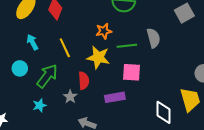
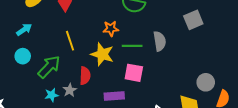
cyan arrow: (32, 42) -> (24, 30), moved, turned 77
cyan star: (40, 105) -> (52, 95), moved

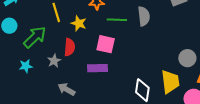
yellow star: (102, 54) -> (79, 23), moved, size x0.7
pink square: (134, 73) -> (106, 44), moved
cyan star: (52, 95) -> (26, 66), moved

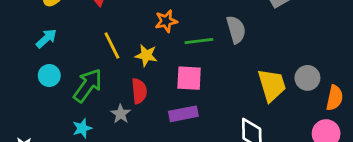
yellow trapezoid: (170, 82) -> (272, 85), moved

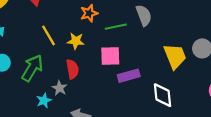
purple rectangle: (183, 114) -> (129, 76), moved
cyan star: (82, 128) -> (44, 100), moved

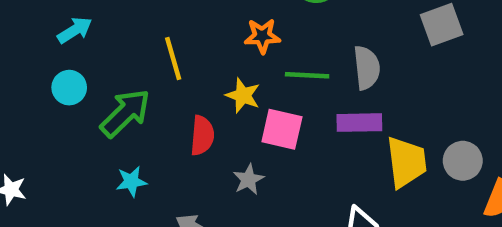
yellow star: (76, 41) -> (243, 95), moved
purple rectangle: (129, 76) -> (359, 123), moved
gray star: (60, 88) -> (248, 179), moved

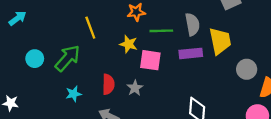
cyan arrow: (75, 30) -> (17, 18), moved
cyan circle: (69, 88) -> (35, 59), moved
red semicircle: (202, 135) -> (108, 84), moved
yellow trapezoid: (406, 162) -> (220, 41), moved

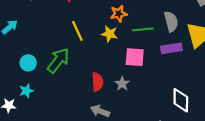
yellow star: (129, 44) -> (110, 34), moved
cyan star: (74, 94) -> (26, 91), moved

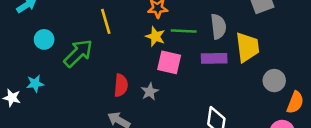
yellow star: (110, 34) -> (155, 37), moved
cyan circle: (28, 63) -> (44, 39), moved

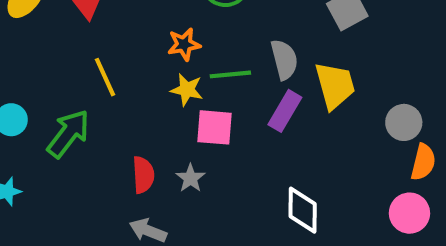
purple rectangle: (214, 58) -> (285, 111), turned -50
gray circle: (274, 81) -> (404, 122), moved

